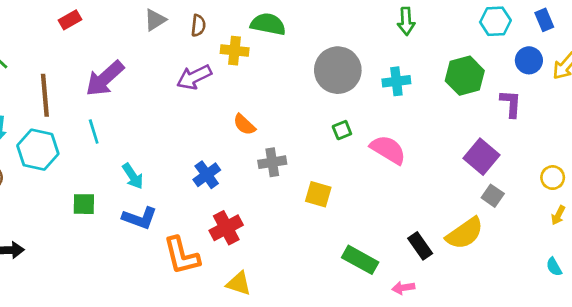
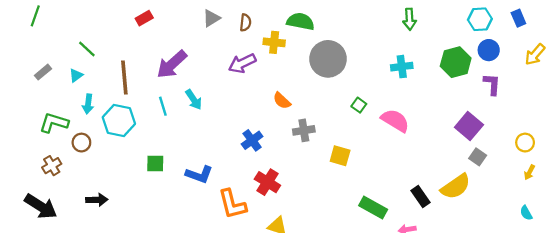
blue circle: (529, 60) -> (489, 50), moved
gray circle: (338, 70) -> (328, 59), moved
green square: (342, 130) -> (359, 105), turned -32
cyan arrow: (133, 176) -> (194, 100), moved
red cross: (226, 228) -> (267, 182), turned -30

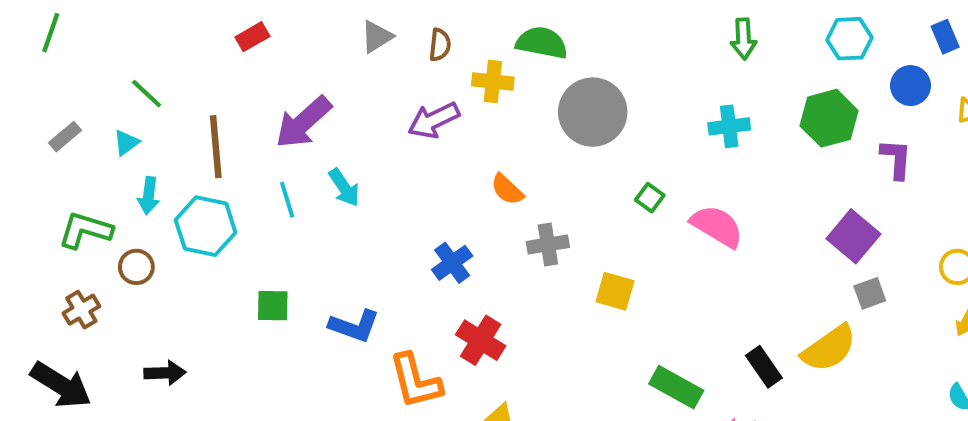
cyan hexagon: (480, 19) -> (849, 39), moved
blue circle: (489, 50) -> (911, 86), moved
gray square: (478, 157) -> (870, 293), turned 35

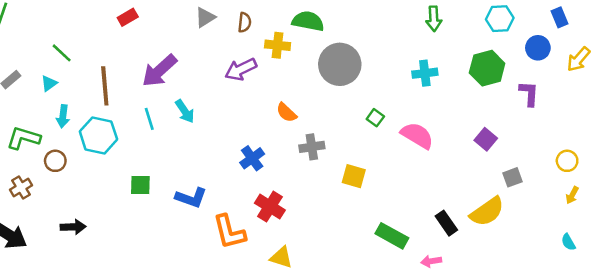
purple square: (853, 236) -> (486, 139), moved, size x0.7

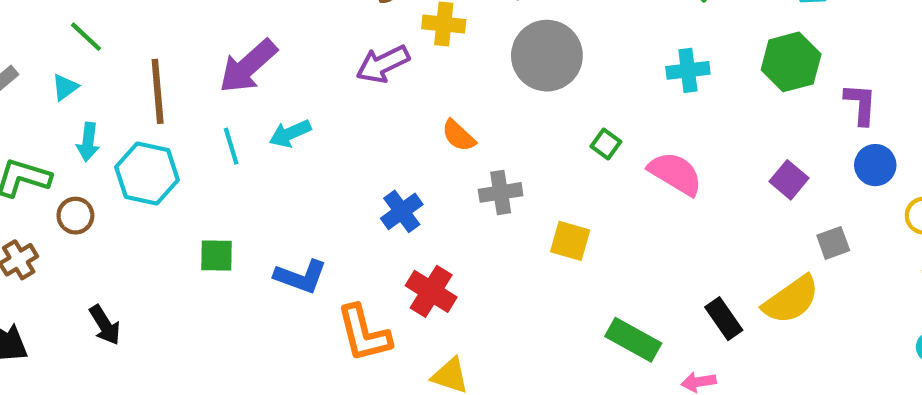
blue circle: (538, 48) -> (875, 165), moved
cyan arrow: (185, 111) -> (290, 133), turned 100
black arrow: (73, 227) -> (105, 325), turned 60

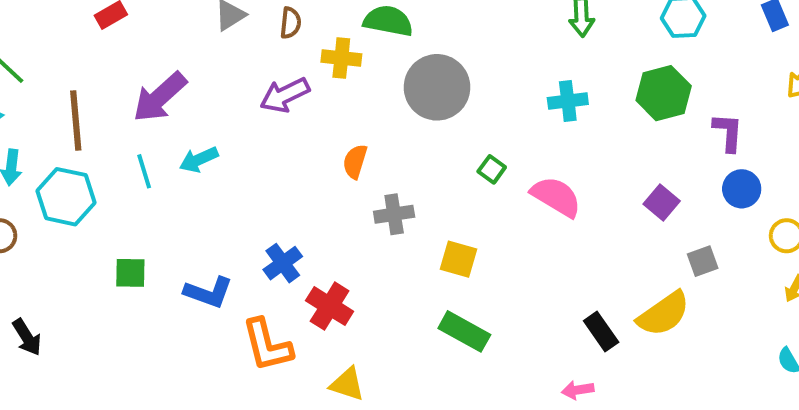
orange semicircle: (459, 136) -> (355, 162), turned 64
blue cross: (402, 211) -> (283, 263), moved
green rectangle: (633, 340) -> (464, 331), moved

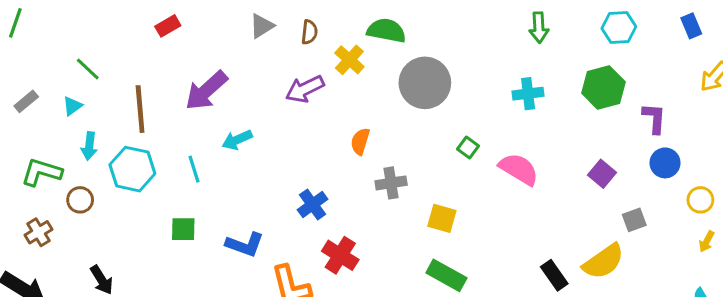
yellow cross: (341, 58) -> (349, 60), turned 36
cyan line: (144, 171) -> (194, 169), moved
blue cross: (283, 263) -> (313, 204), moved

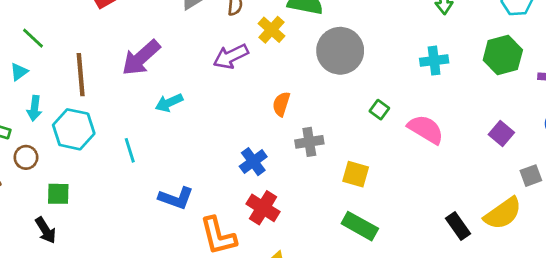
cyan line: (194, 169) -> (130, 150), moved
blue cross: (313, 204) -> (253, 162), moved
green square: (183, 229) -> (58, 194), moved

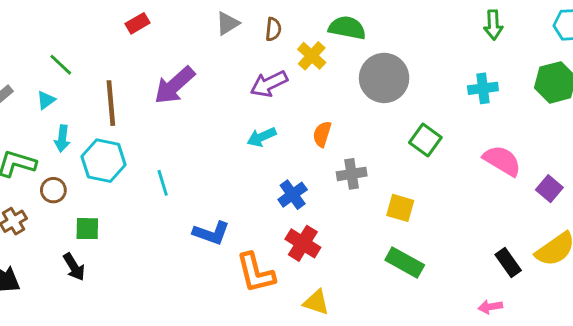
cyan arrow: (169, 103) -> (262, 137), moved
green square: (379, 110) -> (425, 140), size x1.5
pink semicircle: (426, 129) -> (502, 161), moved
purple square: (501, 134) -> (549, 189), moved

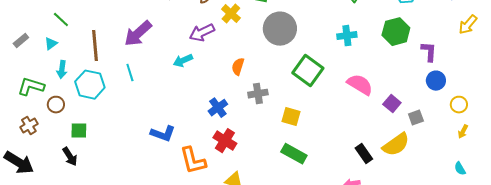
cyan arrow: (262, 137) -> (183, 61), moved
green square: (425, 140) -> (308, 71), size x1.4
cyan line: (163, 183) -> (130, 73), moved

